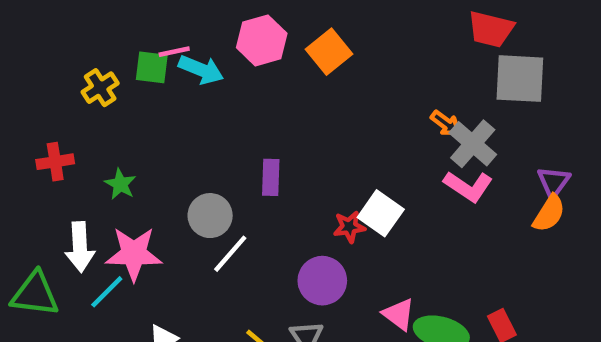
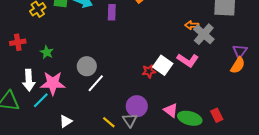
orange arrow: (446, 124) -> (192, 25), turned 144
purple rectangle: (271, 177) -> (112, 12), moved
pink L-shape: (468, 186) -> (188, 60), moved
purple circle: (322, 281) -> (137, 106), moved

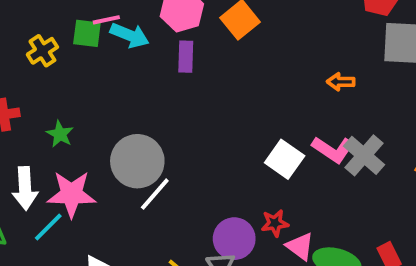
gray cross: (204, 34) -> (364, 155), moved
gray circle: (87, 66) -> (137, 161), size x1.4
red star: (149, 71) -> (275, 223), moved

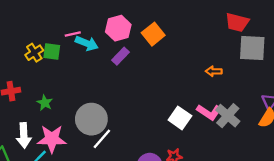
green square: (87, 33) -> (52, 51), moved
purple rectangle: (186, 57) -> (121, 56), turned 42

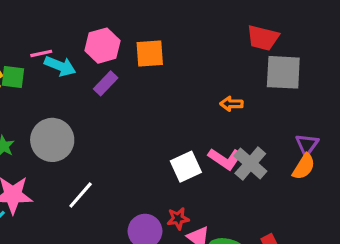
orange square: (153, 34) -> (150, 53), turned 35
white square: (180, 118) -> (186, 167), turned 30
gray circle: (91, 119) -> (52, 140), moved

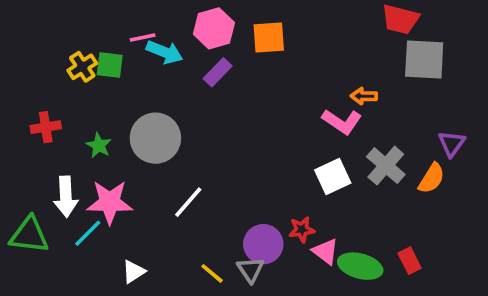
pink L-shape: (225, 159) -> (342, 122), moved
white square: (186, 167) -> (333, 177), moved
orange semicircle: (304, 167) -> (432, 178), moved

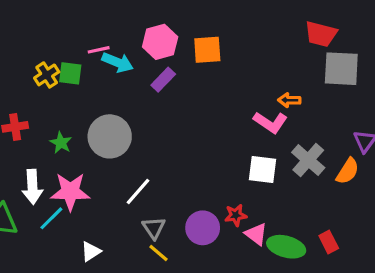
white square: (333, 177) -> (263, 170), turned 32
gray triangle: (250, 270) -> (154, 228), moved

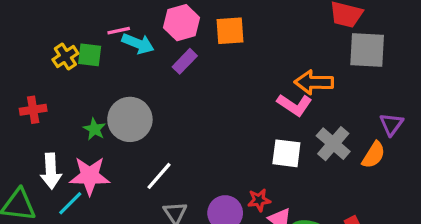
orange arrow: (289, 100) -> (314, 82), size x1.6
green star: (61, 143) -> (94, 129), moved

